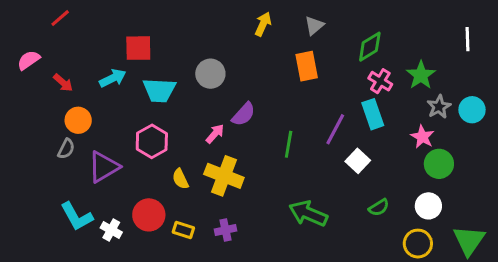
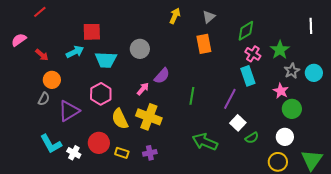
purple line: (335, 129) -> (230, 99), moved
white square: (358, 161) -> (238, 123), moved
yellow semicircle: (180, 179) -> (120, 119), size x1.5

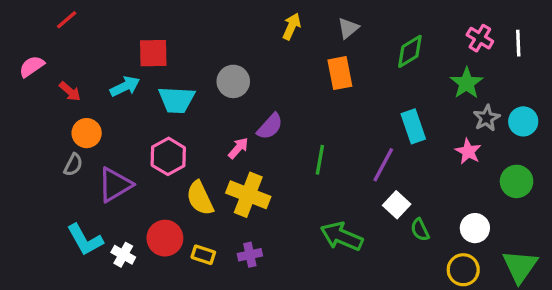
pink cross: (253, 54) -> (480, 38), moved
green circle: (292, 109) -> (517, 181), moved
green semicircle: (252, 138) -> (420, 230), turned 96

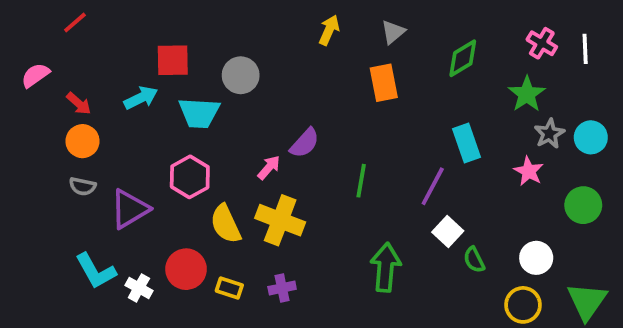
gray circle: (233, 81) -> (241, 75), moved
orange circle: (87, 133) -> (82, 141), moved
gray semicircle: (73, 165) -> (82, 186), turned 75
green arrow: (342, 236) -> (386, 267), turned 72

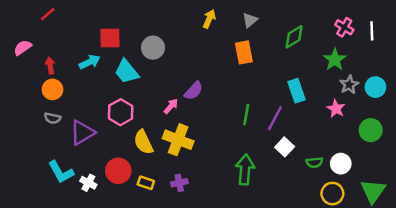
red arrow: (79, 103) -> (50, 66), turned -140
cyan trapezoid: (199, 113) -> (127, 72), turned 48
green line: (361, 181) -> (246, 115), moved
green semicircle: (474, 260) -> (314, 162), moved, turned -70

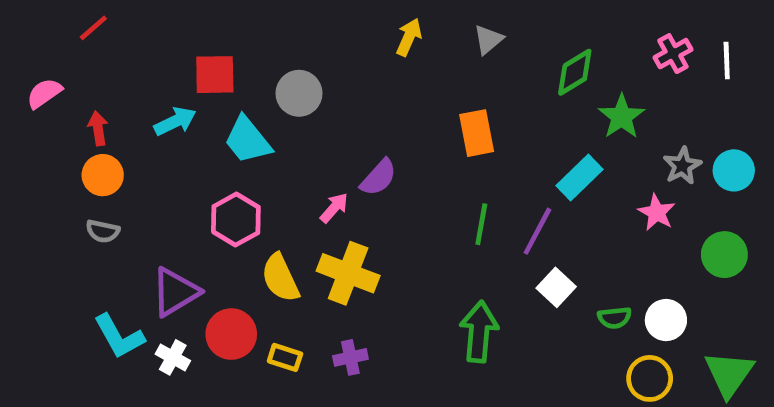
pink cross: (344, 27) -> (673, 54), turned 30
orange rectangle: (244, 52) -> (477, 133), moved
green star: (335, 60) -> (622, 117), moved
cyan rectangle: (296, 91) -> (579, 177), turned 65
purple triangle: (82, 133) -> (175, 292), moved

